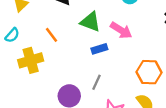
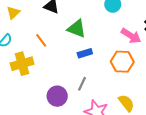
pink arrow: (121, 30) -> (131, 36), moved
orange hexagon: (149, 72) -> (122, 62), moved

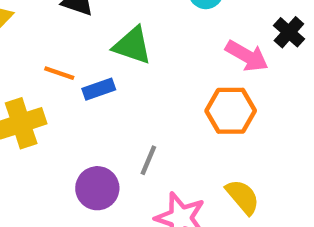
orange line: (41, 40) -> (59, 73), turned -32
blue rectangle: (85, 53) -> (99, 89), moved

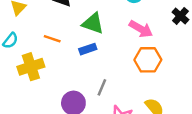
pink arrow: (247, 56) -> (141, 29), moved
blue rectangle: (99, 89) -> (88, 49), moved

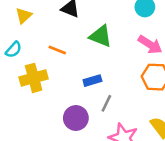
blue rectangle: (88, 49) -> (92, 81), moved

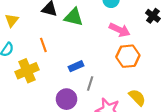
green triangle: (101, 36) -> (74, 17), moved
orange line: (57, 50) -> (43, 45), turned 56

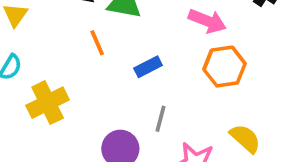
orange line: (43, 45) -> (97, 43), moved
blue rectangle: (76, 66) -> (148, 67), moved

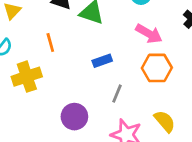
orange line: (97, 43) -> (50, 43), moved
gray line: (160, 119) -> (117, 94), moved

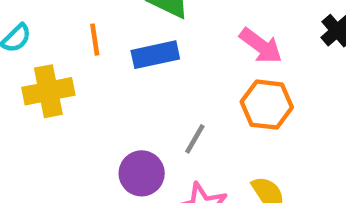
blue rectangle: (102, 61) -> (155, 55), moved, size x1.4
purple circle: (74, 117) -> (142, 173), moved

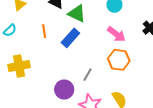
blue rectangle: (155, 55) -> (70, 38), turned -36
yellow cross: (48, 91) -> (19, 66), moved

